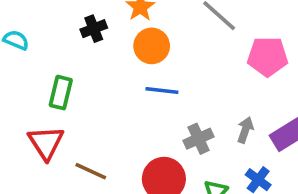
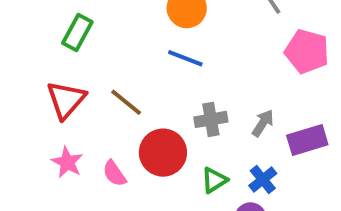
red triangle: (46, 143) -> (66, 100), moved
brown line: (91, 171) -> (126, 102), moved

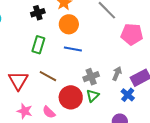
green rectangle: (77, 32) -> (38, 45), moved
blue cross: (263, 179) -> (128, 95), moved
green triangle: (214, 180) -> (93, 96), moved

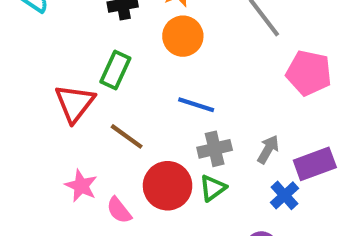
blue line: (73, 49) -> (196, 105), moved
red triangle: (18, 81) -> (75, 103), moved
pink star: (25, 111) -> (81, 186), moved

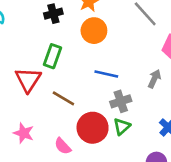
gray arrow: (268, 149) -> (154, 79), moved
pink star: (81, 186) -> (24, 133), moved

